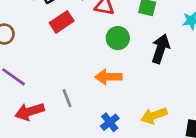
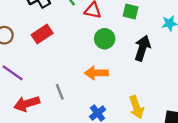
red rectangle: (62, 22) -> (42, 34), moved
yellow arrow: (154, 116) -> (137, 107), turned -90

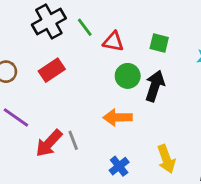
black arrow: (142, 48) -> (155, 86), moved
red arrow: (27, 104) -> (49, 143), moved, turned -30

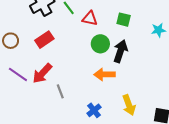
orange arrow: (118, 117) -> (105, 74), moved
red arrow: (49, 143) -> (42, 73), moved

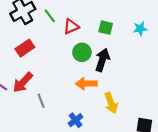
red triangle: (90, 18) -> (71, 27), turned -35
cyan star: (158, 30) -> (140, 29), moved
yellow arrow: (129, 105) -> (111, 103), moved

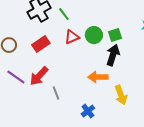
red triangle: (71, 27) -> (72, 37), moved
green square: (106, 28) -> (115, 35), moved, turned -32
green circle: (82, 52) -> (94, 35), moved

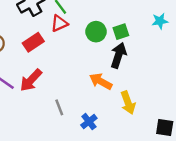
red triangle: (72, 37) -> (59, 23), moved
orange arrow: (98, 77) -> (101, 81), turned 30
gray line: (56, 93) -> (59, 107), moved

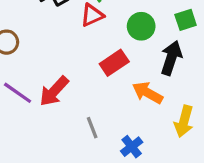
green square: (121, 32) -> (186, 20), moved
red rectangle: (33, 42) -> (114, 63), moved
yellow arrow: (128, 103) -> (184, 121), turned 35

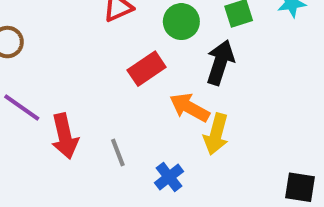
red arrow: (54, 91) -> (65, 136), moved, turned -56
yellow arrow: (184, 121) -> (216, 134), moved

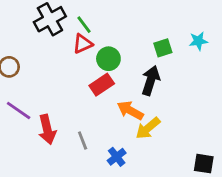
green circle: (181, 22) -> (108, 59), moved
yellow arrow: (216, 134) -> (148, 128), turned 35

